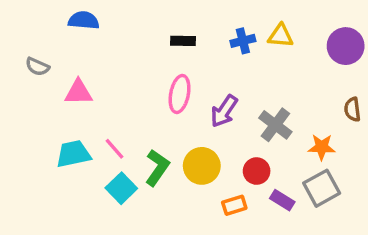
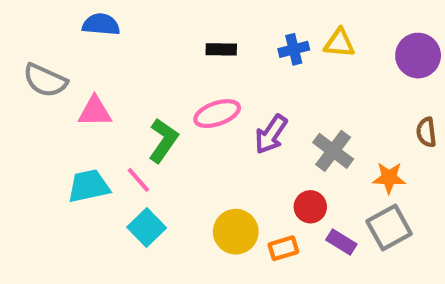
gray semicircle: (37, 67) -> (45, 80), size x1.5
pink ellipse: (180, 94) -> (217, 114), turned 60
yellow circle: (202, 166) -> (236, 232), moved
green L-shape: (157, 168) -> (163, 140), moved

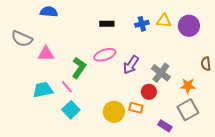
purple circle: (418, 56) -> (189, 26), moved
red circle: (310, 207) -> (149, 92), moved
purple rectangle: (341, 242) -> (165, 126), moved
orange rectangle: (283, 248) -> (136, 108), moved, turned 32

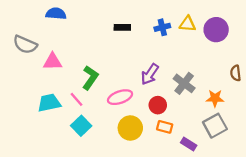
pink ellipse: (105, 55) -> (120, 97), moved
red circle: (149, 92) -> (158, 105), moved
orange rectangle: (136, 108) -> (165, 127), moved

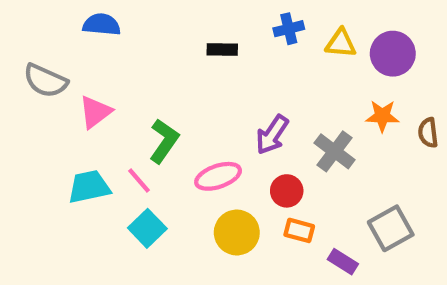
blue cross: (162, 27) -> (289, 29), moved
pink triangle: (53, 62) -> (95, 112), turned -36
orange star: (215, 98) -> (382, 116), moved

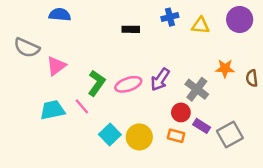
purple circle: (393, 54) -> (240, 19), moved
pink ellipse: (218, 176) -> (128, 84), moved
red circle: (287, 191) -> (181, 112), moved
cyan square: (147, 228) -> (110, 134), moved
purple rectangle: (343, 262) -> (202, 126), moved

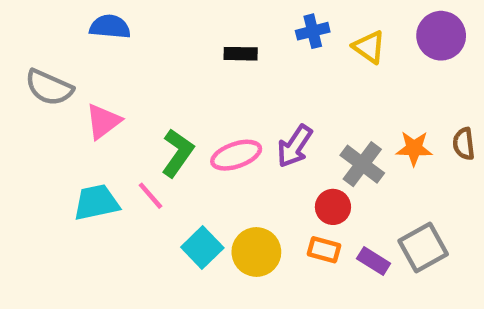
yellow triangle: (200, 26) -> (369, 47), turned 30
orange star: (225, 68) -> (414, 148), moved
purple rectangle: (202, 126) -> (374, 261), moved

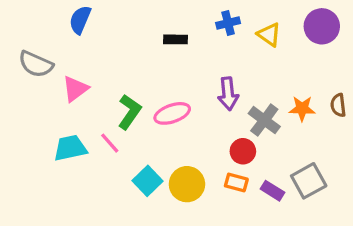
blue semicircle: (110, 27) -> (80, 20), turned -72
purple arrow: (295, 146) -> (228, 94), moved, turned -40

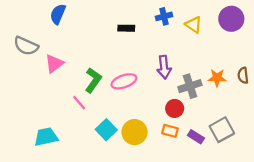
gray cross: (264, 120) -> (190, 86), turned 35
cyan trapezoid: (70, 148) -> (46, 137), moved

